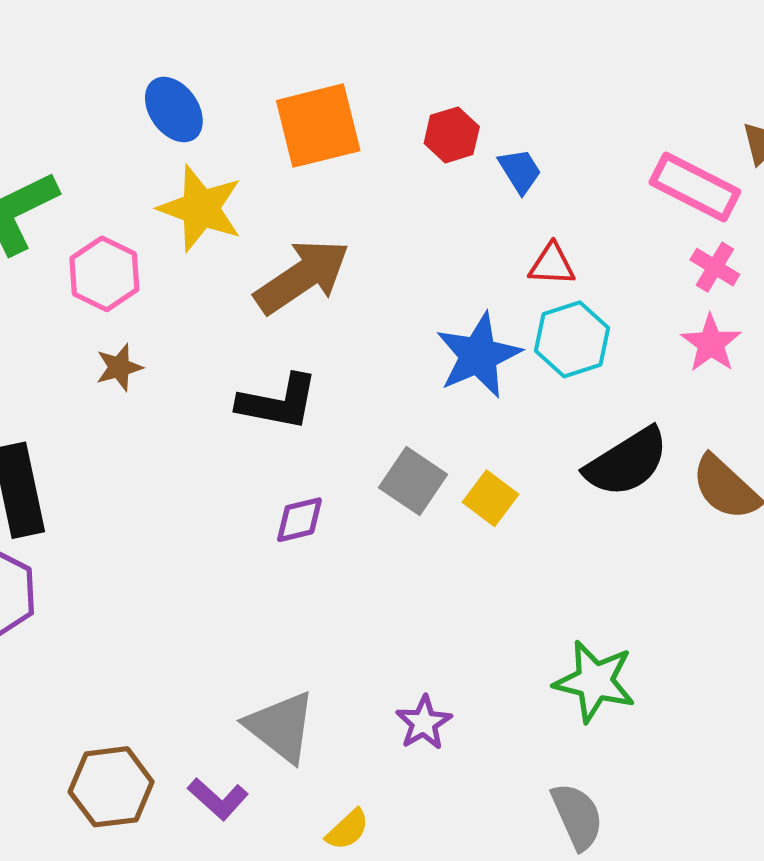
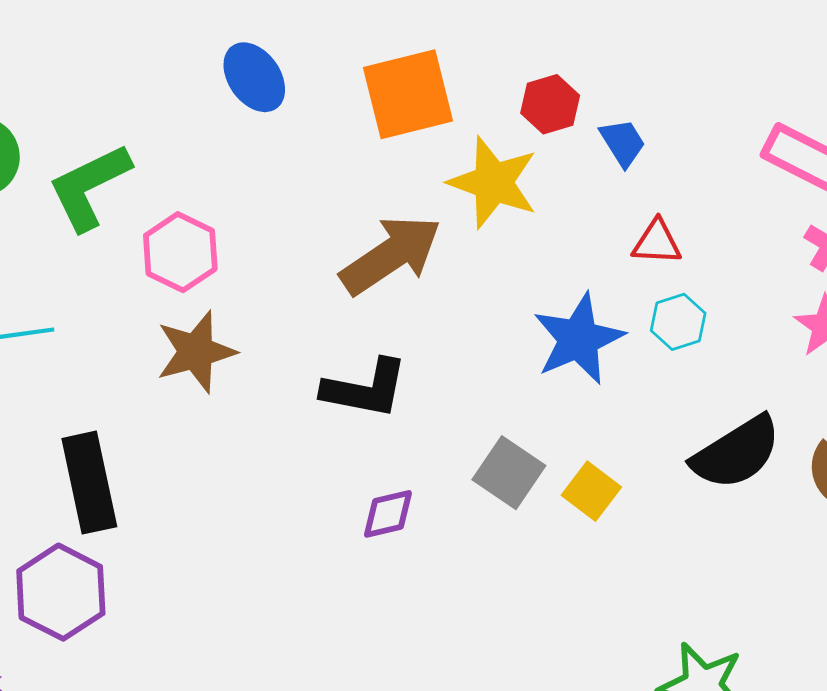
yellow star: (201, 208) -> (493, 182), moved
cyan hexagon: (572, 339) -> (678, 322), size x0.7
brown star: (119, 367) -> (196, 352), size x1.6

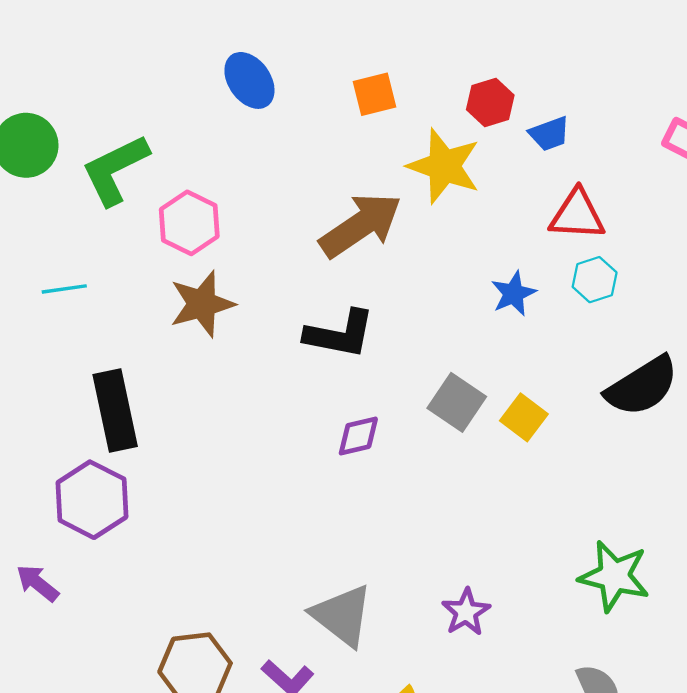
orange square: (408, 94) -> (375, 94), size x0.6
blue trapezoid: (623, 143) -> (549, 134), turned 102
red triangle: (657, 242) -> (577, 215), size x1.4
blue star: (579, 339) -> (513, 294), size x0.6

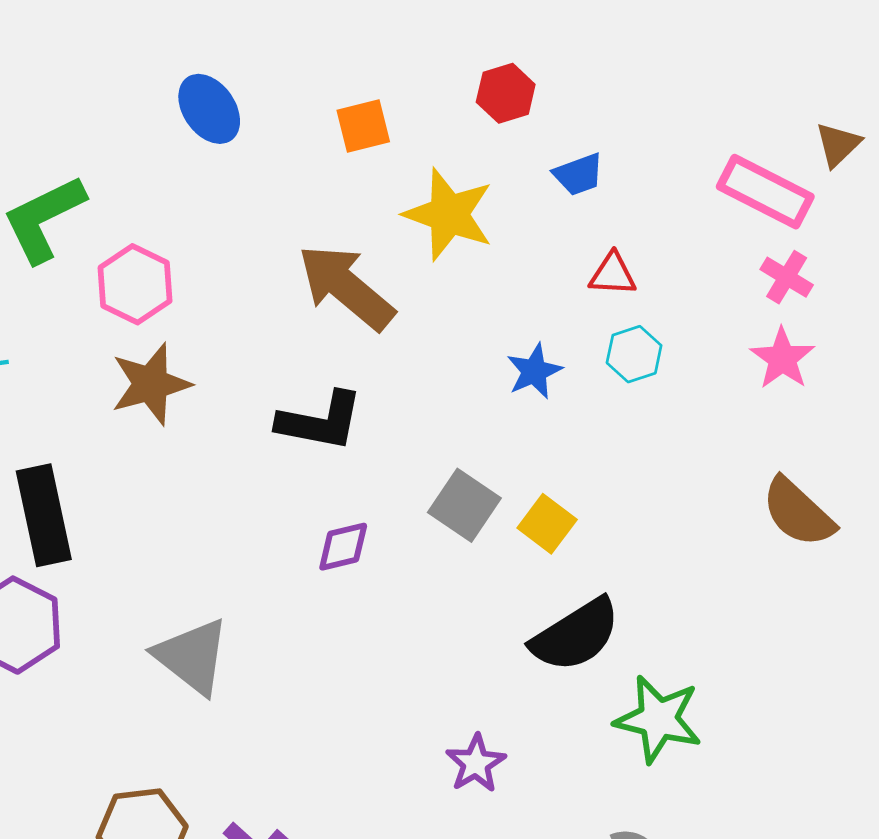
red hexagon: (490, 102) -> (506, 93), moved
red triangle: (577, 215) -> (613, 274), size x0.7
brown arrow: (361, 225) -> (346, 287), turned -106
black semicircle: (642, 386) -> (576, 635), moved
gray triangle: (342, 615) -> (192, 656), moved

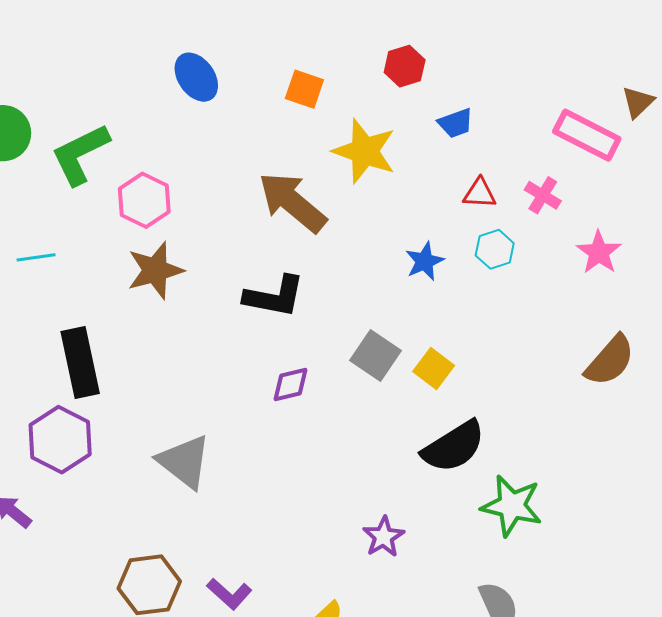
orange square: (363, 126) -> (304, 89), turned 33
pink cross: (787, 277) -> (543, 195), moved
brown semicircle: (798, 512) -> (610, 360), turned -92

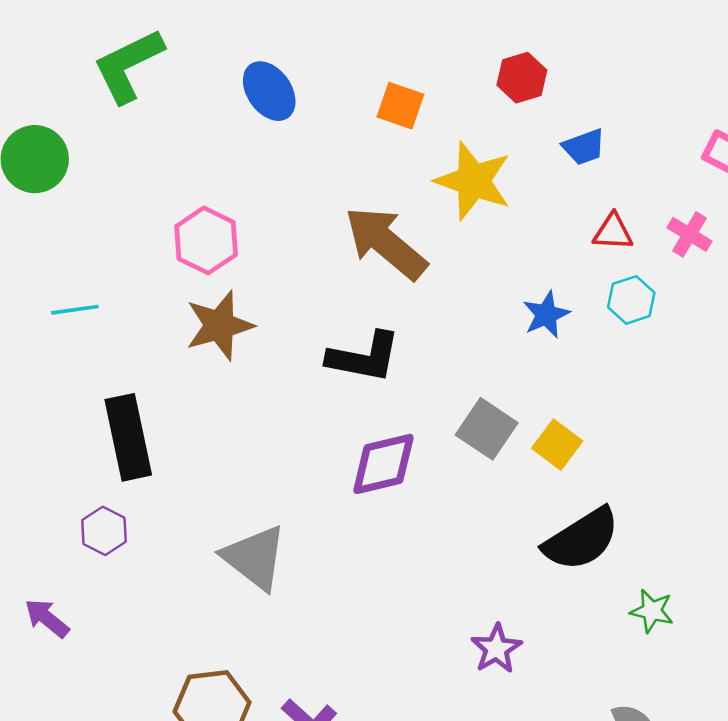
green L-shape: (80, 154) -> (128, 66), moved
purple diamond: (290, 385) -> (383, 464), size x1.5
purple hexagon: (60, 440) -> (104, 531), size x0.6
green star: (512, 506) -> (652, 611), size x0.6

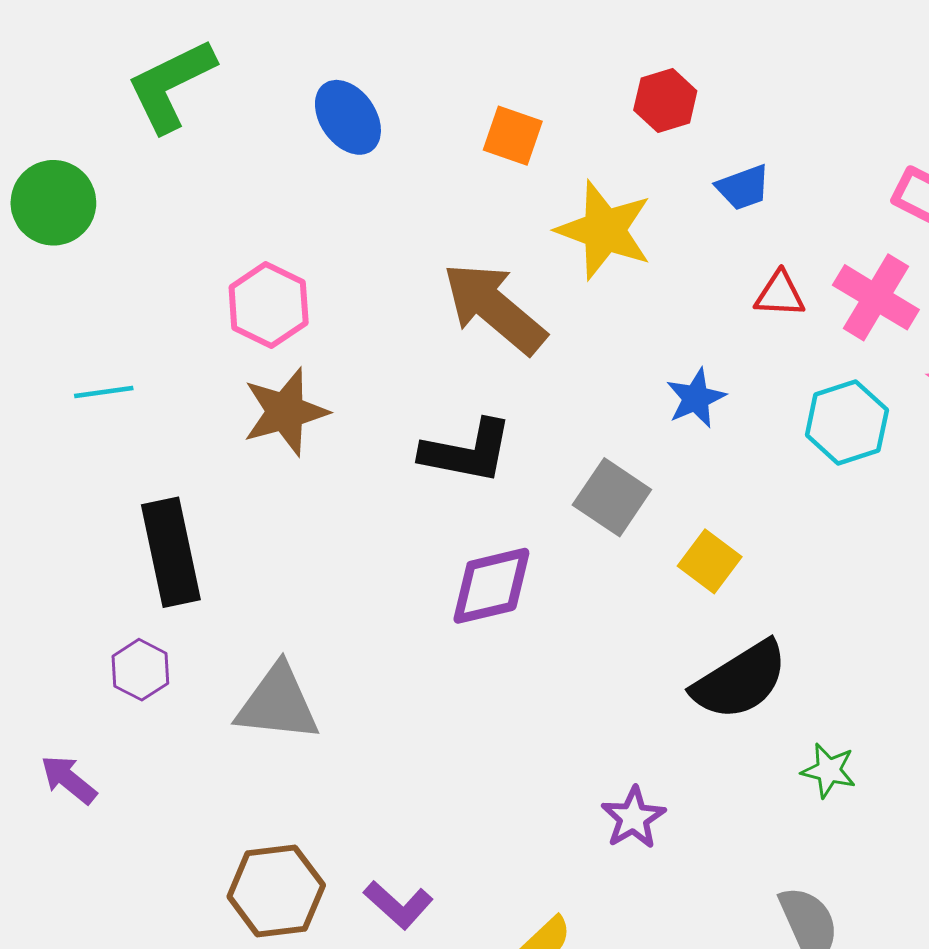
pink cross: (690, 234) -> (876, 297), size x1.5
cyan hexagon: (631, 300) -> (847, 422), moved, size x1.4
gray square: (487, 429) -> (612, 497), moved
gray triangle: (255, 558) -> (278, 703), moved, turned -32

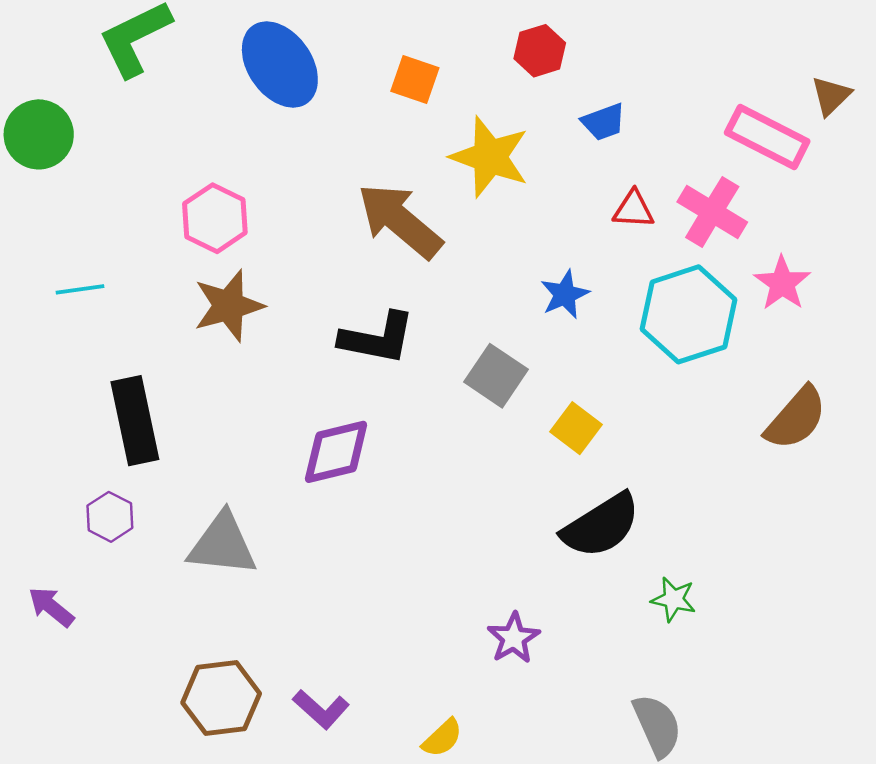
blue ellipse: (348, 117) -> (280, 64), size x1.4
cyan hexagon: (847, 422) -> (688, 314), size x1.4
purple diamond: (491, 586) -> (336, 452), moved

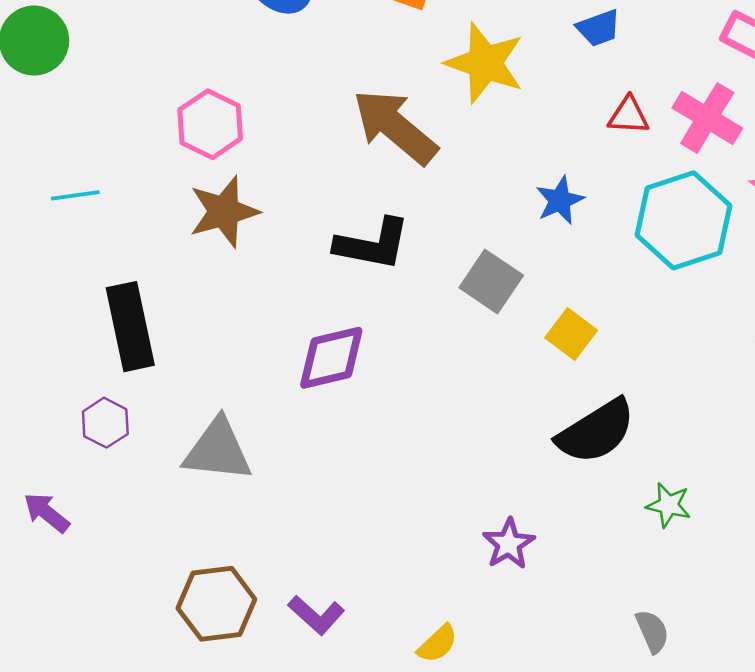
gray semicircle: (657, 726) -> (652, 631), size x0.7

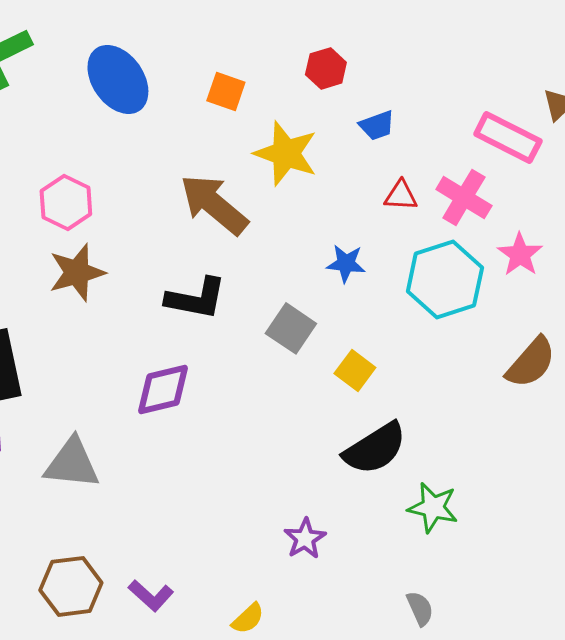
blue star: (560, 200) -> (346, 263), turned 30
green star: (669, 505) -> (433, 507), size x1.4

